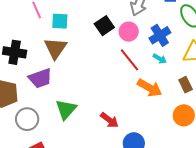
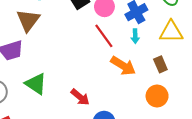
cyan arrow: (160, 59) -> (135, 36), turned 56
green triangle: (66, 109) -> (36, 84), turned -40

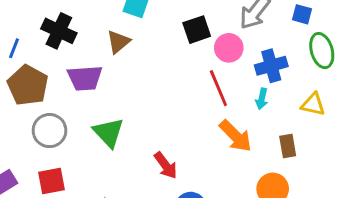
brown triangle: (28, 20) -> (118, 42), size x0.7
yellow triangle: (171, 32) -> (313, 104), size x0.7

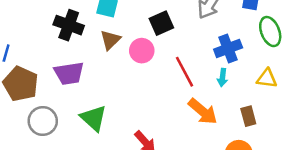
black cross: (59, 31) -> (69, 25), moved
brown triangle: (118, 42) -> (110, 40), moved
pink circle: (229, 48) -> (142, 51), moved

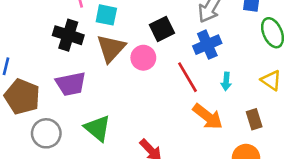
brown triangle: (110, 40) -> (111, 48), size x1.4
blue cross: (228, 48) -> (207, 45), moved
yellow triangle: (267, 78) -> (271, 80), turned 30

